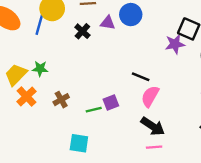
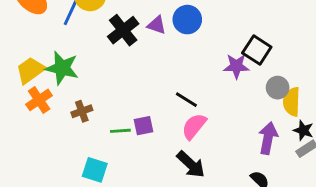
black cross: (82, 31) -> (123, 30), size x1.5
green star: (40, 69) -> (62, 68), size x1.6

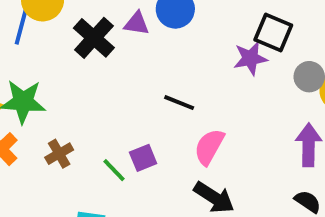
black line: (186, 100) -> (179, 103), moved
green line: (120, 131) -> (114, 170), turned 60

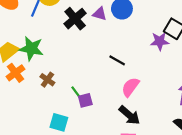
brown cross: (59, 154) -> (47, 80), turned -32
purple square: (143, 158) -> (85, 100), moved

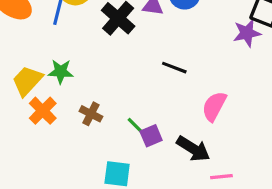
green star: (31, 48) -> (61, 72), size x0.7
black line: (117, 60) -> (174, 68), moved
black arrow: (129, 115) -> (193, 149), moved

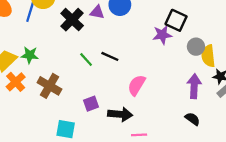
brown cross: (91, 114) -> (49, 86), size x1.5
green line: (136, 127) -> (86, 59), moved
black arrow: (193, 149) -> (120, 114), turned -30

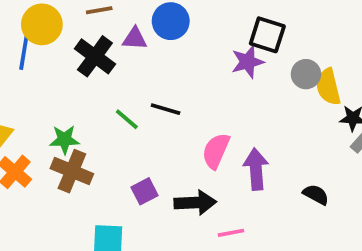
green star: (30, 55) -> (64, 140), moved
purple arrow: (194, 86) -> (256, 169), moved

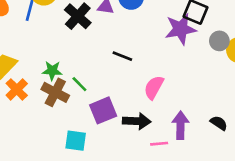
purple star: (248, 62) -> (181, 29), size x1.4
green line: (127, 119) -> (79, 84), moved
purple arrow: (256, 169) -> (180, 125), moved
purple square: (144, 191) -> (103, 110), size x1.5

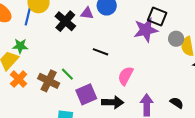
green star: (52, 71) -> (20, 46), moved

